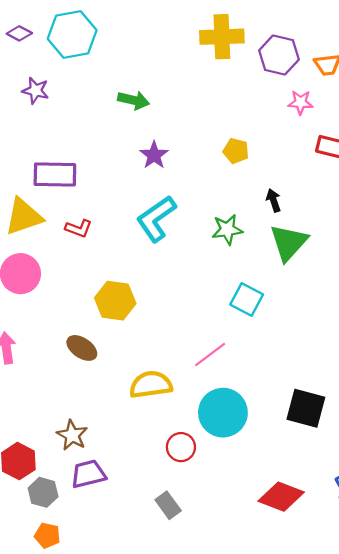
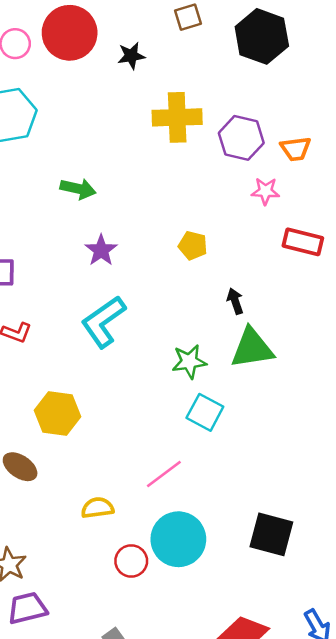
green star: (227, 229) -> (189, 362), moved
green triangle: (289, 242) -> (252, 348), turned 39
yellow semicircle: (151, 385) -> (97, 508), size x0.7
red circle: (181, 447) -> (131, 561), moved

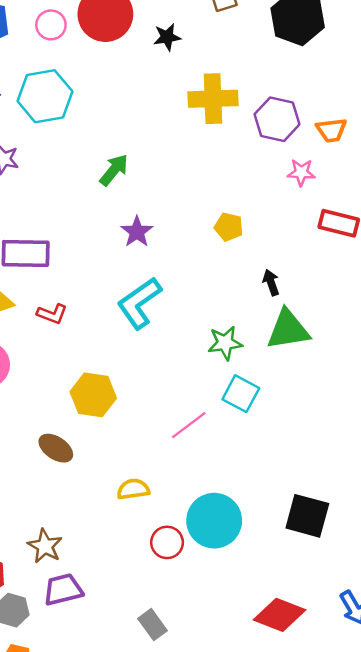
green arrow: (78, 189) -> (114, 170), turned -64
pink line: (164, 474) -> (189, 425), moved

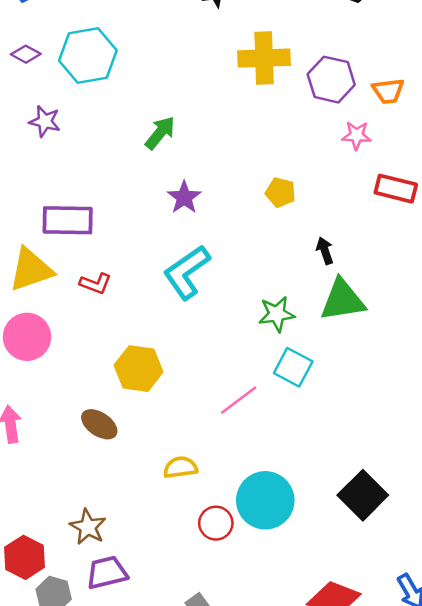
black square: (307, 516) -> (363, 495), turned 30

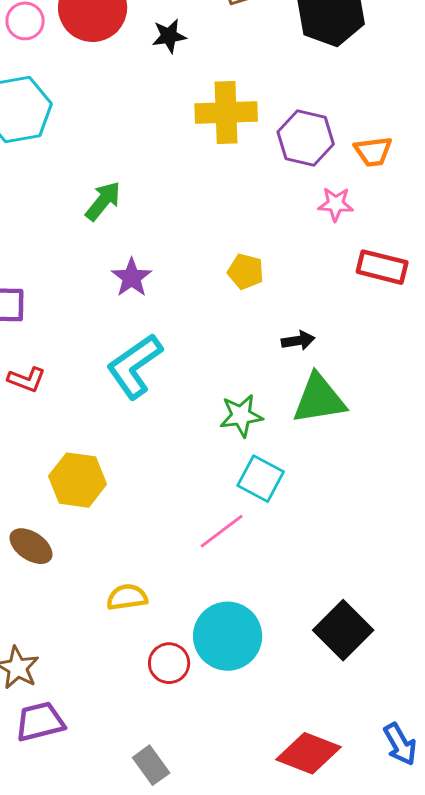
black arrow: (325, 251) -> (298, 341), turned 100
pink line: (239, 400) -> (222, 531), moved

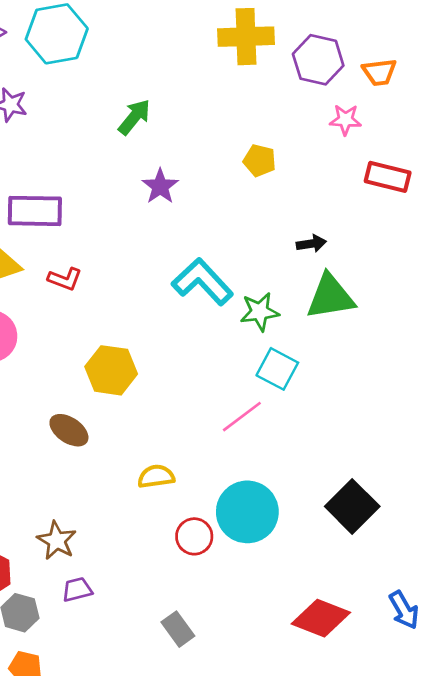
yellow pentagon: (246, 272) -> (260, 161), moved
cyan L-shape: (135, 366) -> (202, 282), moved, turned 82
purple trapezoid: (40, 722) -> (77, 590), size x0.7

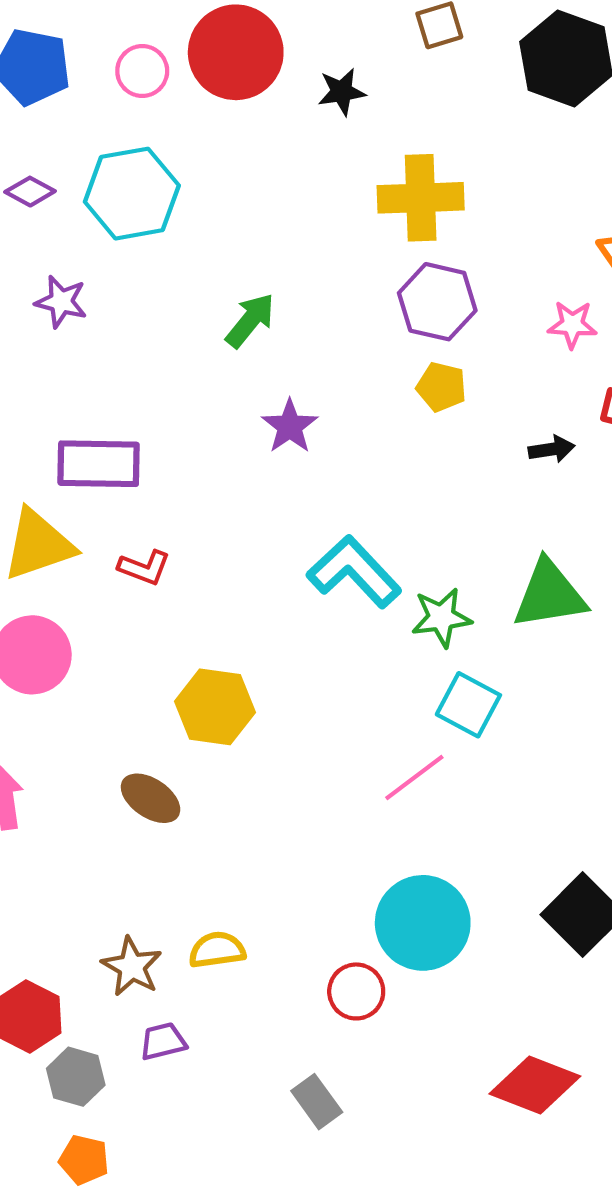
purple hexagon: (318, 60) -> (437, 302), moved
black arrow: (311, 244) -> (552, 449), moved
yellow semicircle: (156, 476) -> (217, 950), moved
red circle: (194, 536) -> (356, 991), moved

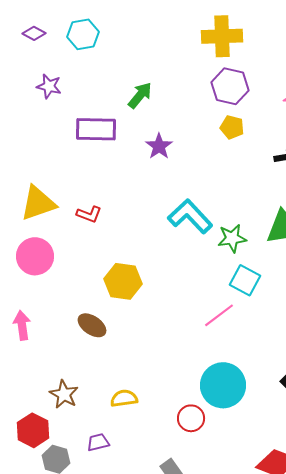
cyan hexagon: (132, 194) -> (83, 34), size x0.7
purple rectangle: (99, 464) -> (96, 129), moved
brown star: (132, 967) -> (64, 394), moved

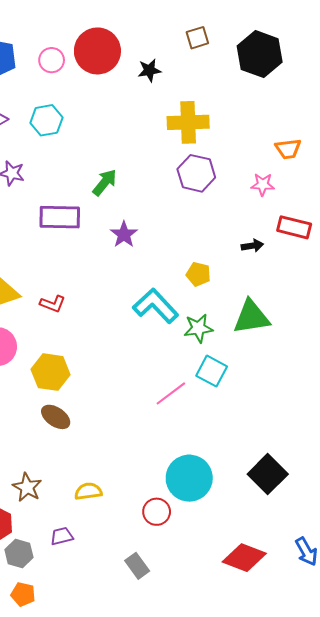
yellow pentagon: (232, 127) -> (198, 274), moved
yellow hexagon: (123, 281) -> (51, 372), moved
pink line: (219, 315) -> (171, 393), moved

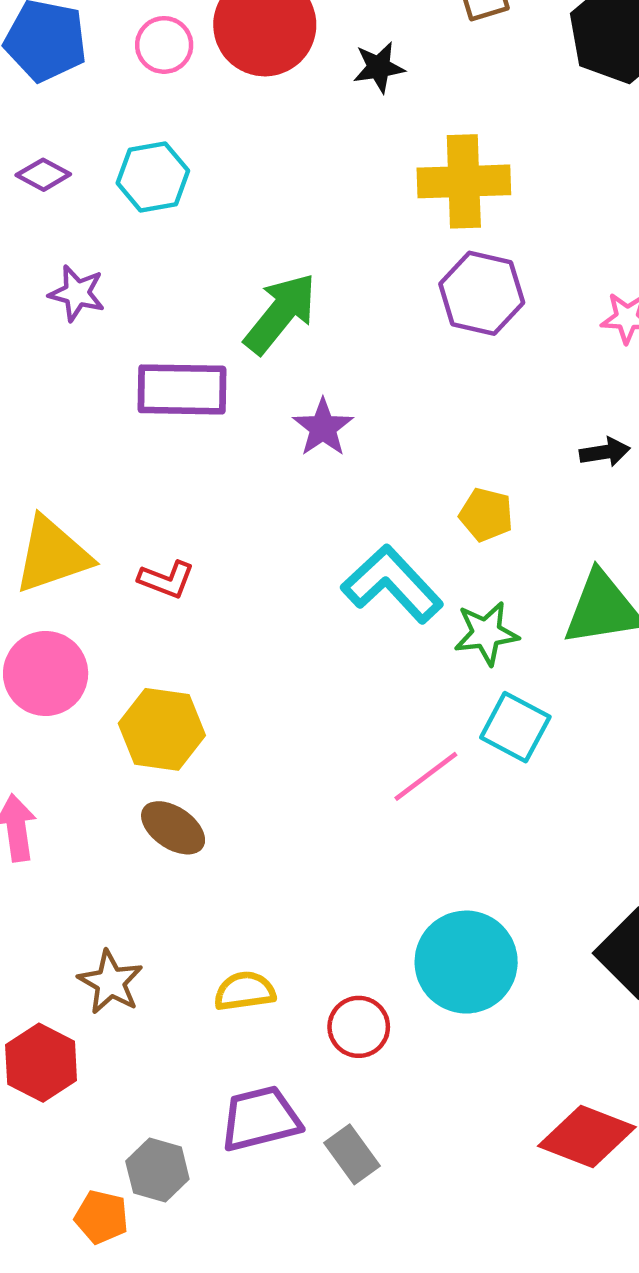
green arrow: (105, 182) -> (280, 313), size x1.4
red circle: (157, 512) -> (359, 1027), moved
purple trapezoid: (62, 536) -> (260, 1119), moved, size x1.6
gray hexagon: (19, 554) -> (157, 1170), moved

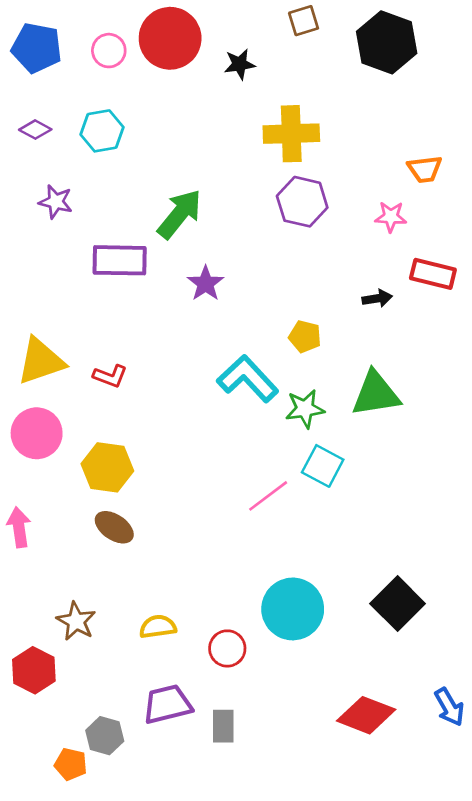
gray rectangle: (352, 1154) -> (223, 726), turned 36

